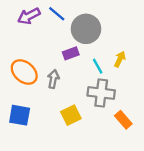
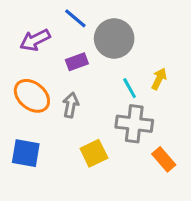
purple arrow: (29, 16) -> (35, 40), moved
purple rectangle: (71, 53) -> (77, 62), moved

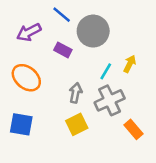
purple rectangle: (77, 62) -> (63, 50), turned 48
cyan line: (130, 88) -> (106, 71), turned 60
gray arrow: (71, 105) -> (75, 93), moved
gray cross: (134, 124) -> (110, 100), turned -32

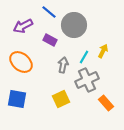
gray arrow: (75, 93) -> (63, 65), moved

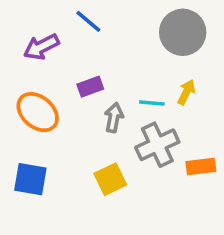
gray circle: (74, 25) -> (183, 32), moved
purple rectangle: (50, 40) -> (90, 87), moved, turned -48
cyan line: (84, 57) -> (152, 103), turned 64
orange rectangle: (106, 103) -> (201, 166), moved, turned -56

